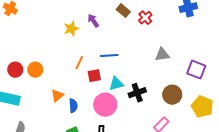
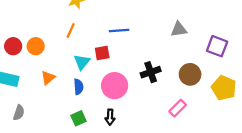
orange line: (79, 63) -> (71, 30), moved
cyan triangle: (116, 84) -> (82, 62), moved, turned -35
orange triangle: (57, 96) -> (48, 78), moved

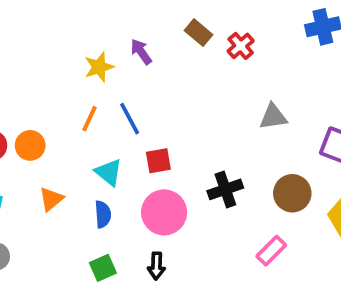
blue line: (119, 30) -> (130, 119), moved, turned 66
red square: (102, 53) -> (158, 161), moved
cyan triangle: (82, 62) -> (109, 172), turned -30

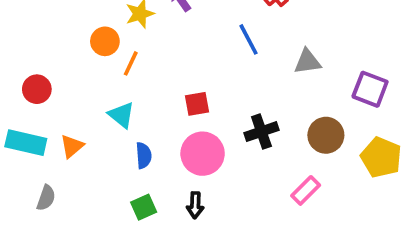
blue line: (130, 119) -> (249, 39), moved
orange circle: (30, 145) -> (105, 41), moved
cyan triangle: (109, 172) -> (122, 115), moved
orange triangle: (51, 199) -> (72, 146), moved

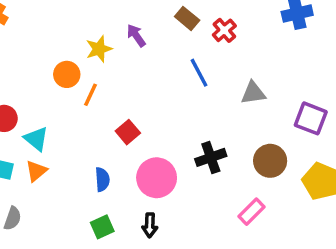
red square: (197, 104) -> (128, 132), moved, turned -30
cyan triangle: (122, 115) -> (36, 139), moved

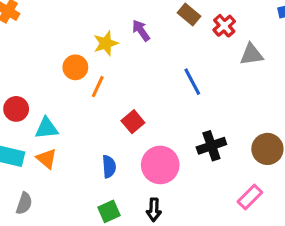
blue line: (199, 73) -> (192, 82), moved
gray triangle: (253, 93) -> (251, 55), moved
cyan triangle: (36, 139) -> (47, 128), turned -45
orange triangle: (36, 171) -> (47, 159), turned -40

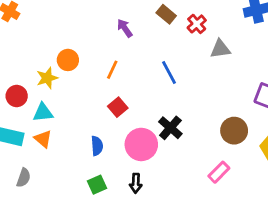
yellow star: (106, 43) -> (47, 78), moved
orange line: (98, 87) -> (112, 70), moved
black cross: (211, 146) -> (170, 128), moved, turned -30

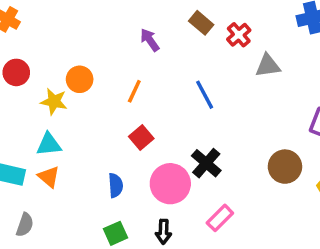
yellow star: (47, 78) -> (54, 102), turned 30
red circle: (17, 96) -> (16, 72), moved
pink rectangle: (219, 172) -> (220, 218), moved

